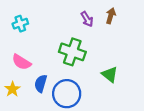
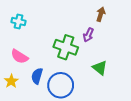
purple arrow: (87, 19) -> (88, 35), moved, turned 56
cyan cross: (20, 24) -> (18, 21), turned 32

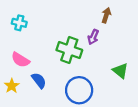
green triangle: (100, 68) -> (120, 71), moved
blue semicircle: (37, 76) -> (39, 80), turned 126
blue circle: (61, 85) -> (79, 90), moved

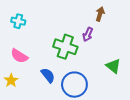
blue semicircle: (39, 80) -> (48, 75), moved

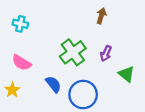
brown arrow: (100, 14) -> (101, 16), moved
purple arrow: (88, 34) -> (106, 53), moved
green cross: (65, 47) -> (73, 52), turned 35

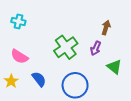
brown arrow: (101, 16) -> (106, 28), moved
blue semicircle: (53, 84) -> (39, 79), moved

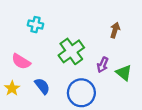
cyan cross: (18, 21) -> (36, 25), moved
purple arrow: (96, 48) -> (103, 65), moved

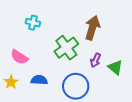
brown arrow: (115, 30) -> (92, 28), moved, size x1.6
blue semicircle: (42, 86) -> (39, 80), turned -49

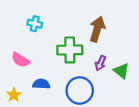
green cross: (66, 48) -> (70, 50), turned 35
yellow star: (11, 82) -> (14, 95), moved

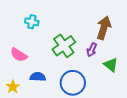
brown arrow: (97, 29) -> (104, 28), moved
green cross: (70, 50) -> (64, 46), turned -35
purple arrow: (100, 63) -> (92, 50), moved

